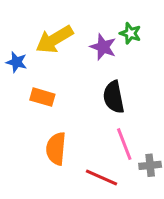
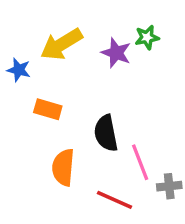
green star: (130, 33) -> (147, 37), turned -30
black semicircle: (114, 97) -> (106, 133), moved

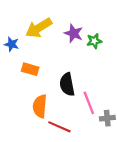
green star: (147, 37) -> (94, 41), moved
red line: (114, 200) -> (59, 127), moved

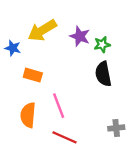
black semicircle: (67, 84) -> (103, 74), moved
pink line: (89, 103) -> (59, 106), moved
orange semicircle: (40, 106) -> (28, 115), moved

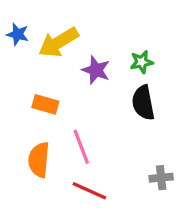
purple star: (80, 36) -> (96, 70), moved
blue star: (13, 48) -> (18, 34), moved

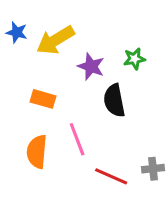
black semicircle: (143, 103) -> (114, 101), moved
red line: (89, 191) -> (111, 176), moved

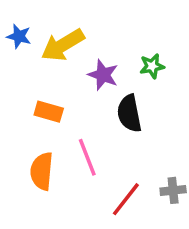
red line: (111, 176) -> (126, 199), turned -76

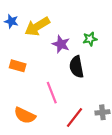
orange rectangle: (49, 112) -> (18, 66), moved
orange semicircle: (42, 171) -> (25, 115), moved, turned -70

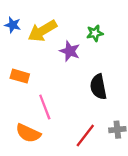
green star: (90, 39) -> (95, 33), moved
black semicircle: (77, 67) -> (98, 87), moved
pink line: (52, 93) -> (45, 107), moved

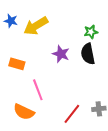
green star: (95, 33) -> (91, 32), moved
purple star: (70, 51) -> (61, 54), moved
black semicircle: (98, 87) -> (88, 54), moved

